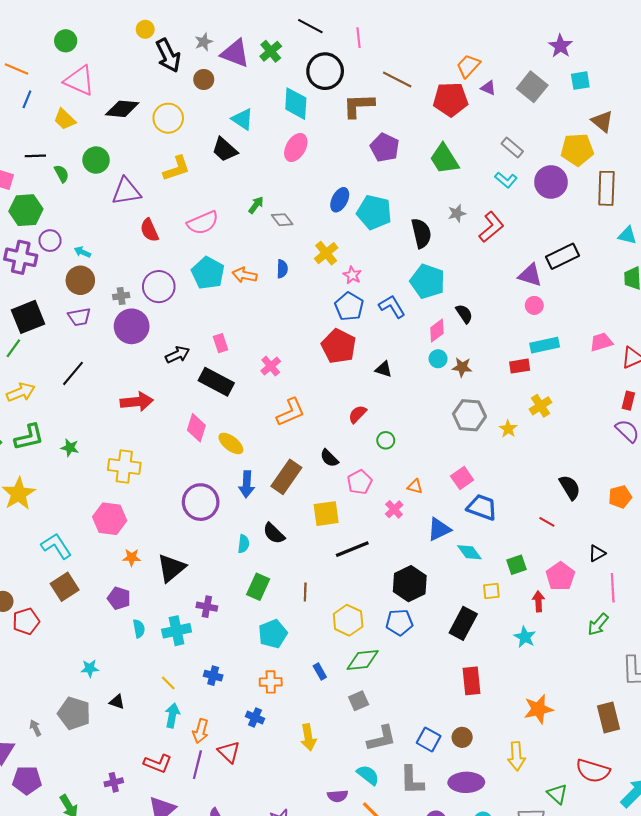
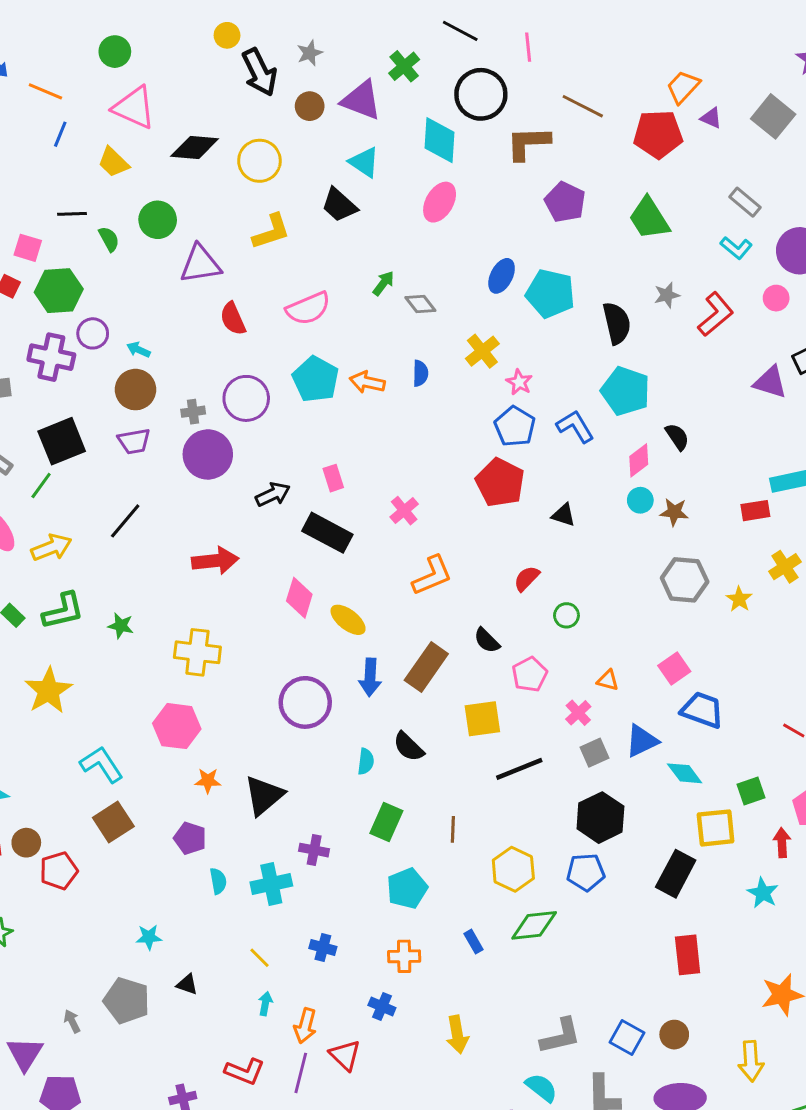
purple triangle: (235, 53) -> (361, 100), moved
pink circle: (534, 305) -> (776, 298), moved
yellow square: (491, 591) -> (716, 828), size x1.6
gray square: (359, 701) -> (595, 753), moved
cyan arrow: (172, 715) -> (265, 1004), size x0.7

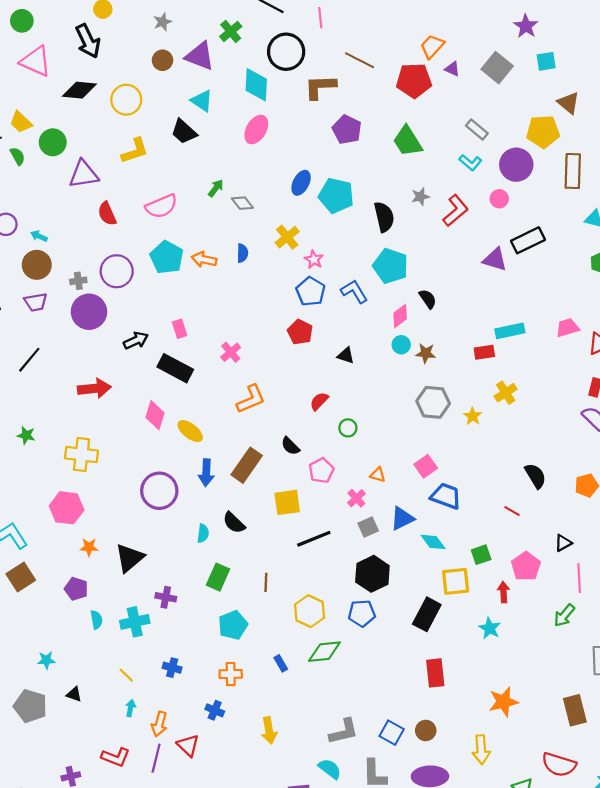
black arrow: (259, 72) -> (88, 41), moved
yellow trapezoid: (113, 162) -> (21, 122), moved
red pentagon: (500, 483) -> (300, 332), size x0.7

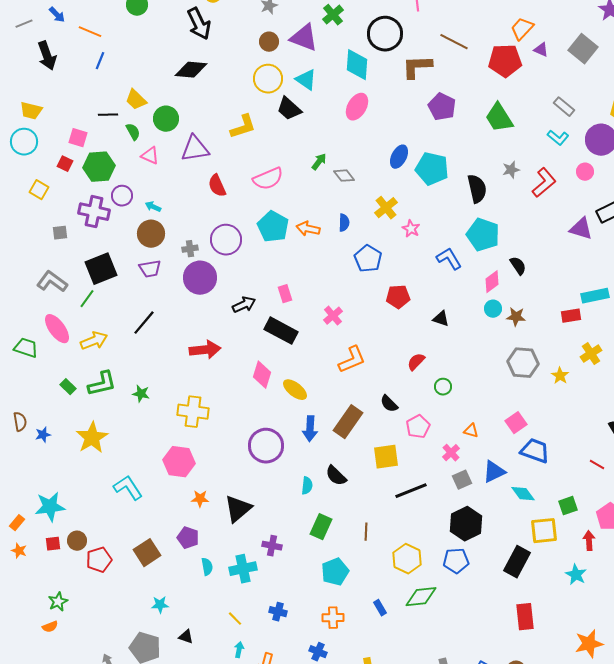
pink triangle: (36, 61) -> (150, 156), moved, size x0.6
yellow circle: (126, 100) -> (268, 79), moved
blue pentagon: (311, 291) -> (368, 259), moved
red pentagon: (300, 332) -> (398, 297), turned -30
brown square: (21, 577) -> (147, 553), moved

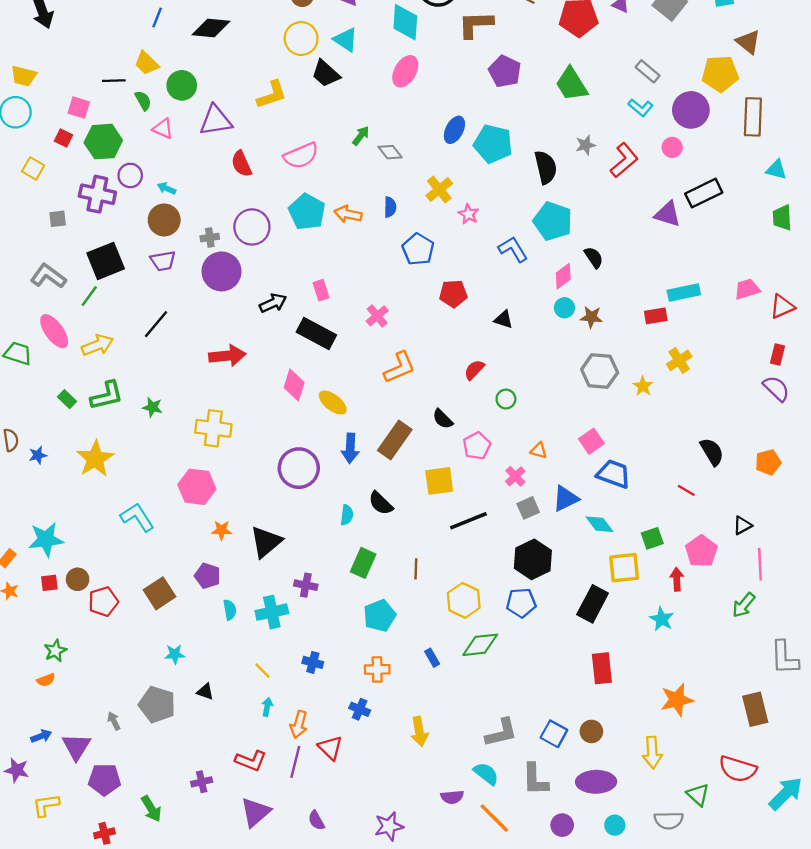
blue line: (100, 61) -> (157, 17), moved

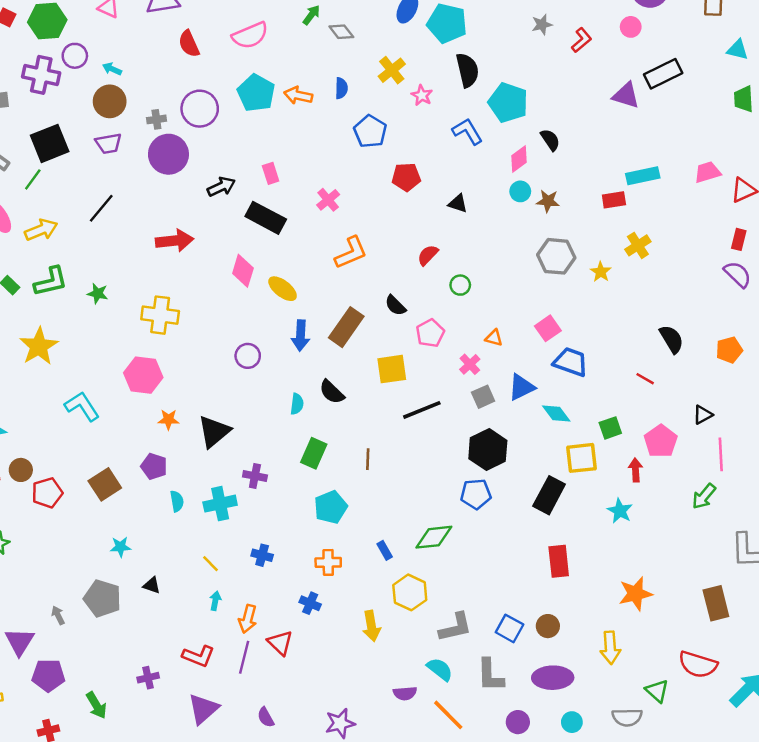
red L-shape: (624, 160) -> (581, 40), size x0.7
black semicircle: (546, 167) -> (467, 70), moved
purple circle: (299, 468) -> (248, 356), size x0.6
yellow hexagon: (464, 600) -> (410, 592), moved

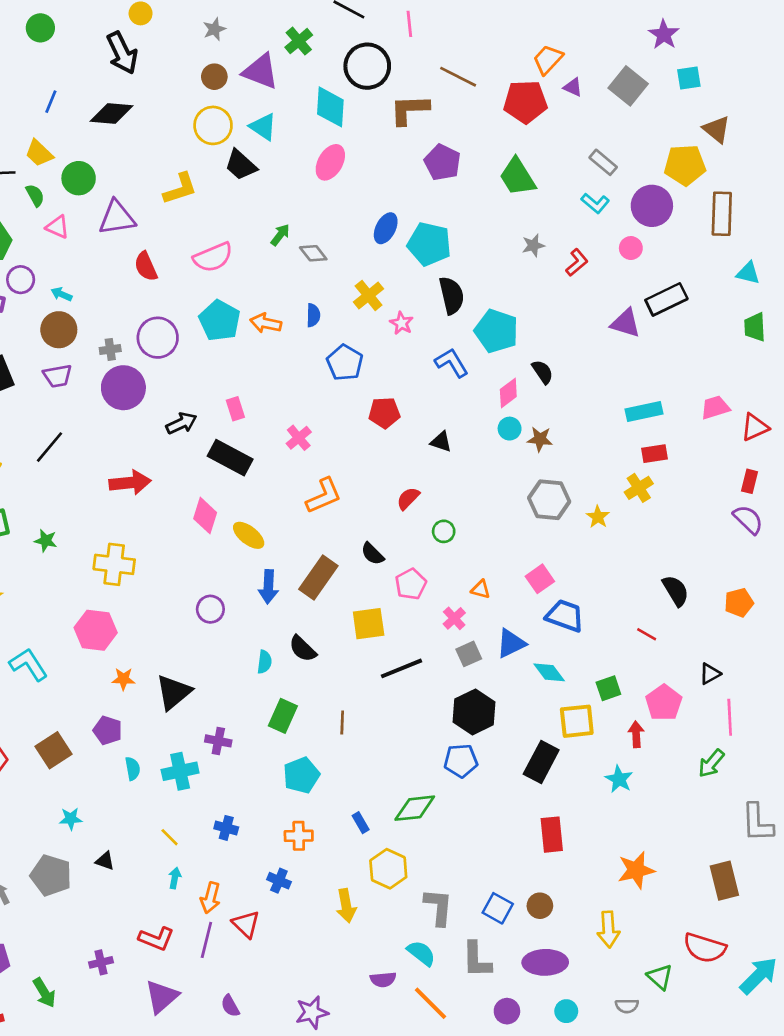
red rectangle: (614, 200) -> (655, 454), moved
gray L-shape: (455, 627) -> (438, 907), turned -72
gray semicircle: (627, 717) -> (627, 1006), size x0.7

